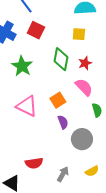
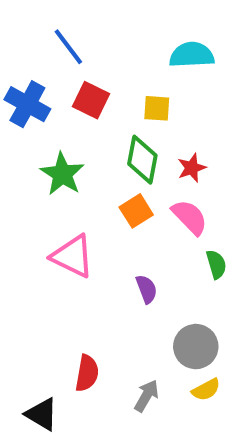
yellow square: (79, 34) -> (157, 108), moved
orange square: (58, 100) -> (136, 211), moved
gray circle: (82, 139) -> (196, 347), moved
red semicircle: (34, 163) -> (87, 373), turned -72

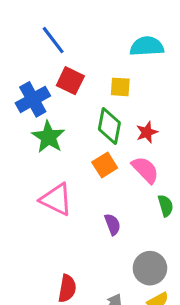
blue cross: (27, 104) -> (33, 99), moved, turned 32

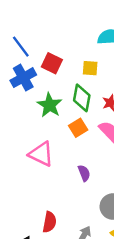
blue line: (53, 40) -> (21, 47), moved
green star: (48, 137) -> (49, 105), moved

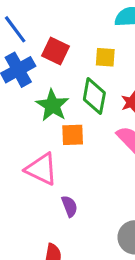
orange square: (78, 128) -> (73, 135), moved, turned 30
purple semicircle: (84, 173) -> (69, 206), moved

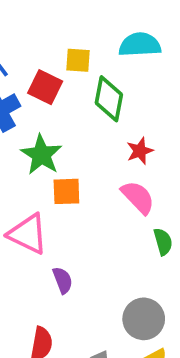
yellow square: (105, 57) -> (78, 60), moved
green diamond: (94, 96) -> (109, 99), moved

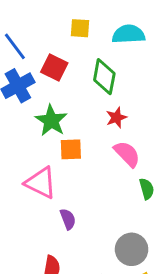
yellow square: (78, 60) -> (80, 28), moved
red star: (140, 151) -> (116, 118), moved

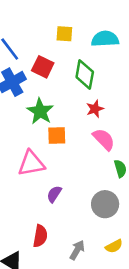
pink triangle: (41, 183) -> (31, 163), turned -36
purple semicircle: (68, 219) -> (54, 194), turned -126
gray circle: (132, 249) -> (105, 204), moved

